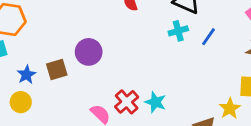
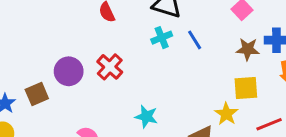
blue line: (208, 37) -> (195, 40), turned -60
red cross: (127, 102) -> (110, 67), moved

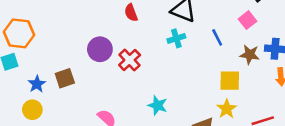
blue line: (195, 40) -> (217, 37), moved
purple circle: (69, 71) -> (100, 49), moved
yellow square: (246, 88) -> (230, 81), moved

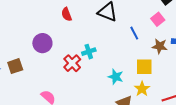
cyan cross: (176, 38) -> (89, 52), moved
red cross: (130, 60) -> (72, 63), moved
cyan star: (158, 105) -> (116, 77), moved

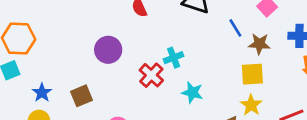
brown star: (160, 46) -> (259, 44), moved
brown square: (15, 66) -> (82, 96), moved
cyan star: (116, 77) -> (192, 92), moved

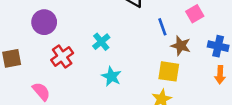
cyan cross: (174, 58) -> (101, 42), turned -30
red cross: (151, 75) -> (62, 56), moved

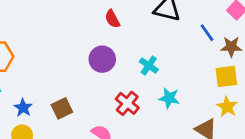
purple circle: (44, 22) -> (102, 59), moved
red cross: (62, 56) -> (127, 103), moved

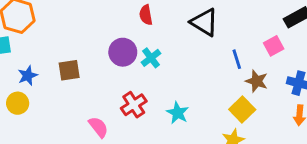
cyan cross: (149, 65) -> (151, 58), moved
yellow square: (226, 76) -> (242, 109), turned 35
brown square: (62, 108) -> (69, 70), moved

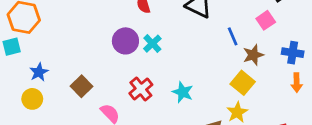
brown square: (69, 70) -> (82, 86), moved, turned -30
brown star: (257, 81) -> (253, 55), turned -30

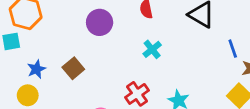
purple circle: (125, 41) -> (100, 22), moved
brown square: (82, 86) -> (73, 68), moved

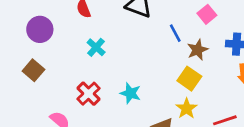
brown square: (73, 68) -> (33, 70), moved

